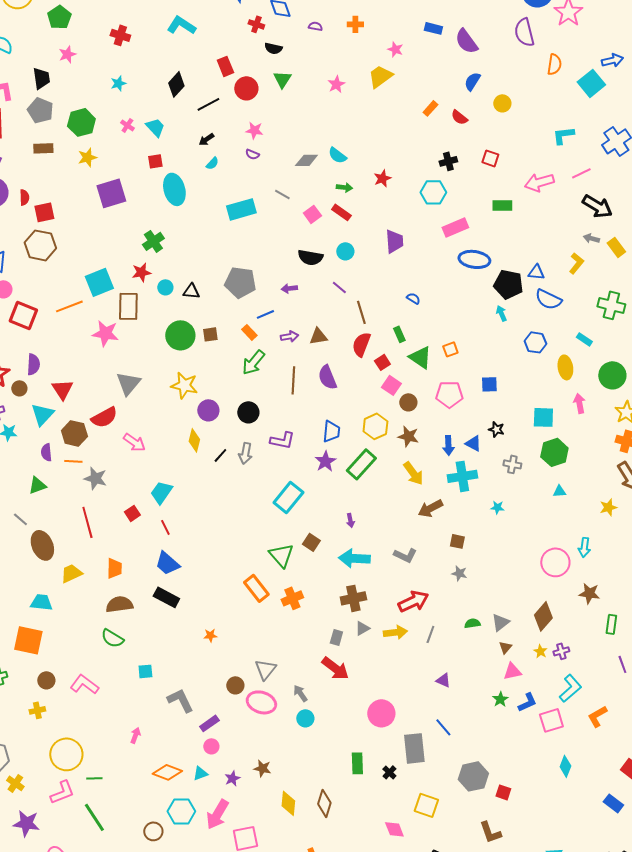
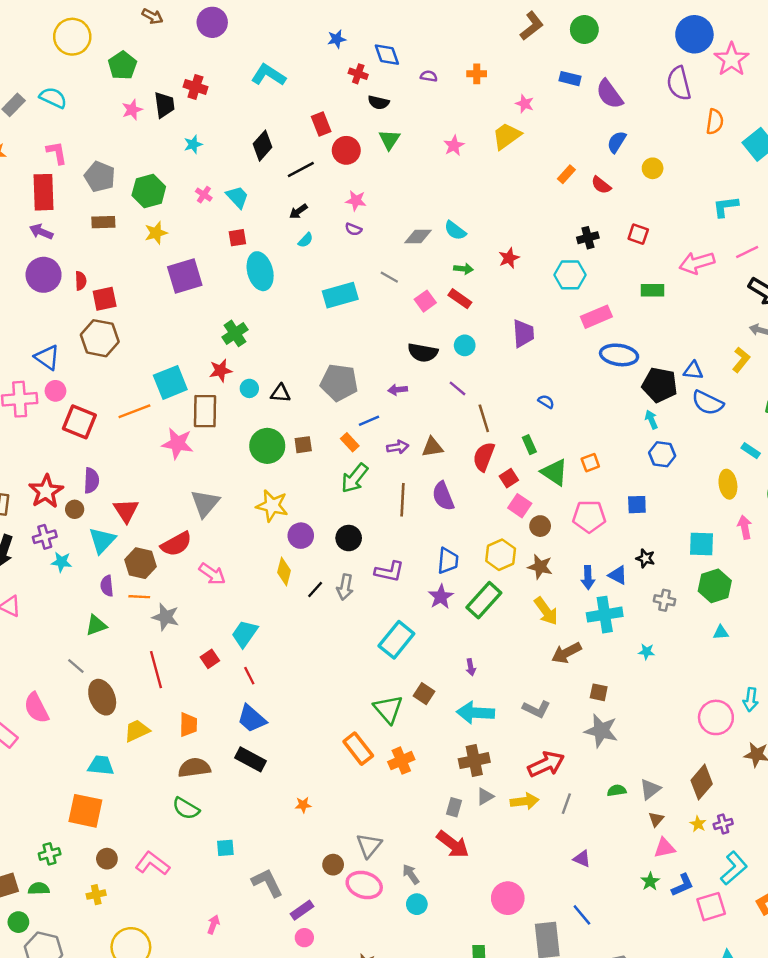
black trapezoid: (41, 78) -> (164, 105), moved
blue hexagon: (535, 342) -> (662, 454), moved
gray star: (459, 573) -> (601, 731), size x1.8

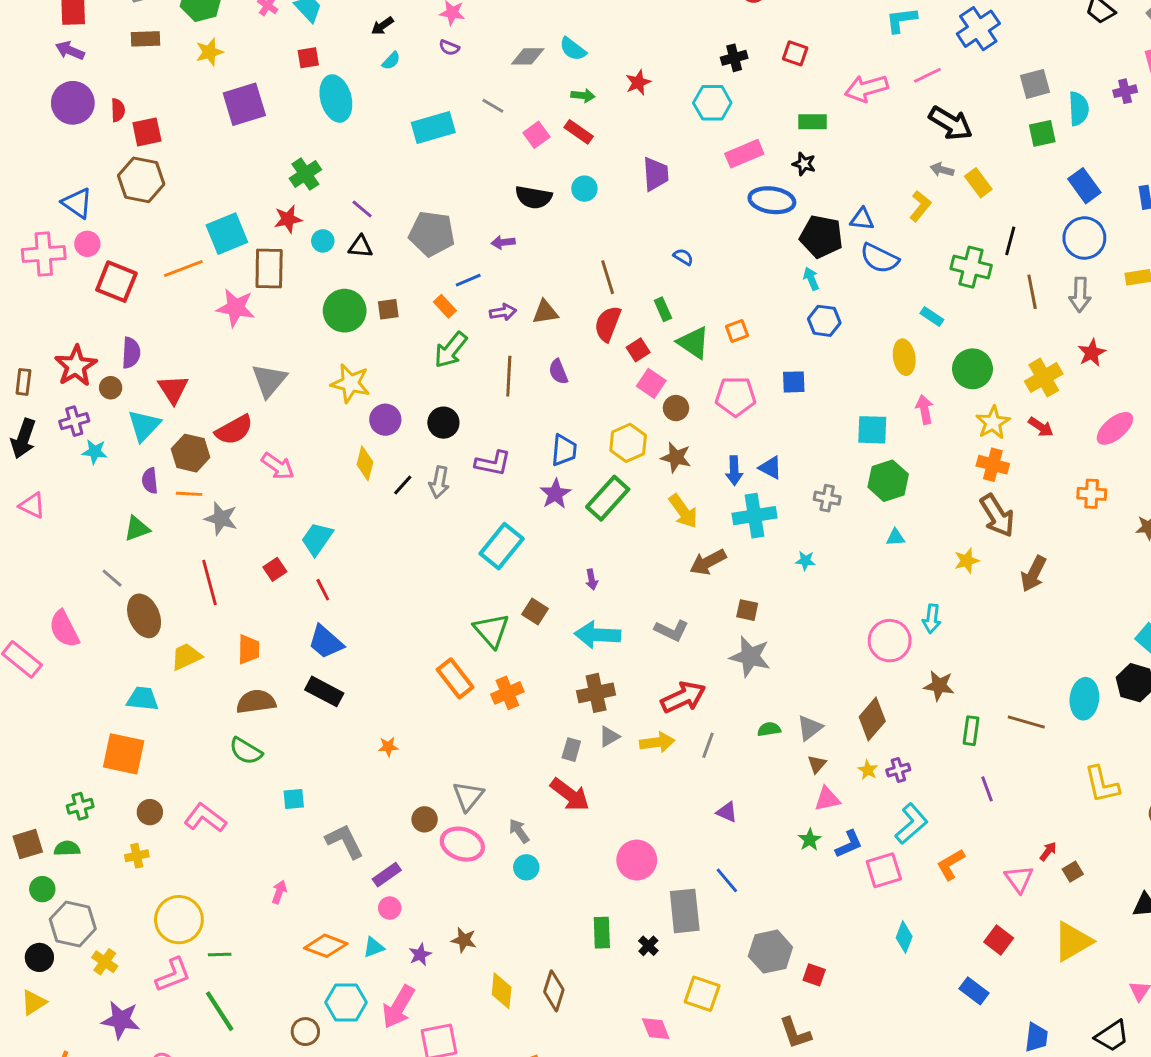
purple line: (458, 388) -> (362, 209), moved
purple semicircle: (443, 496) -> (558, 372), size x0.7
black star: (645, 558) -> (804, 164), moved

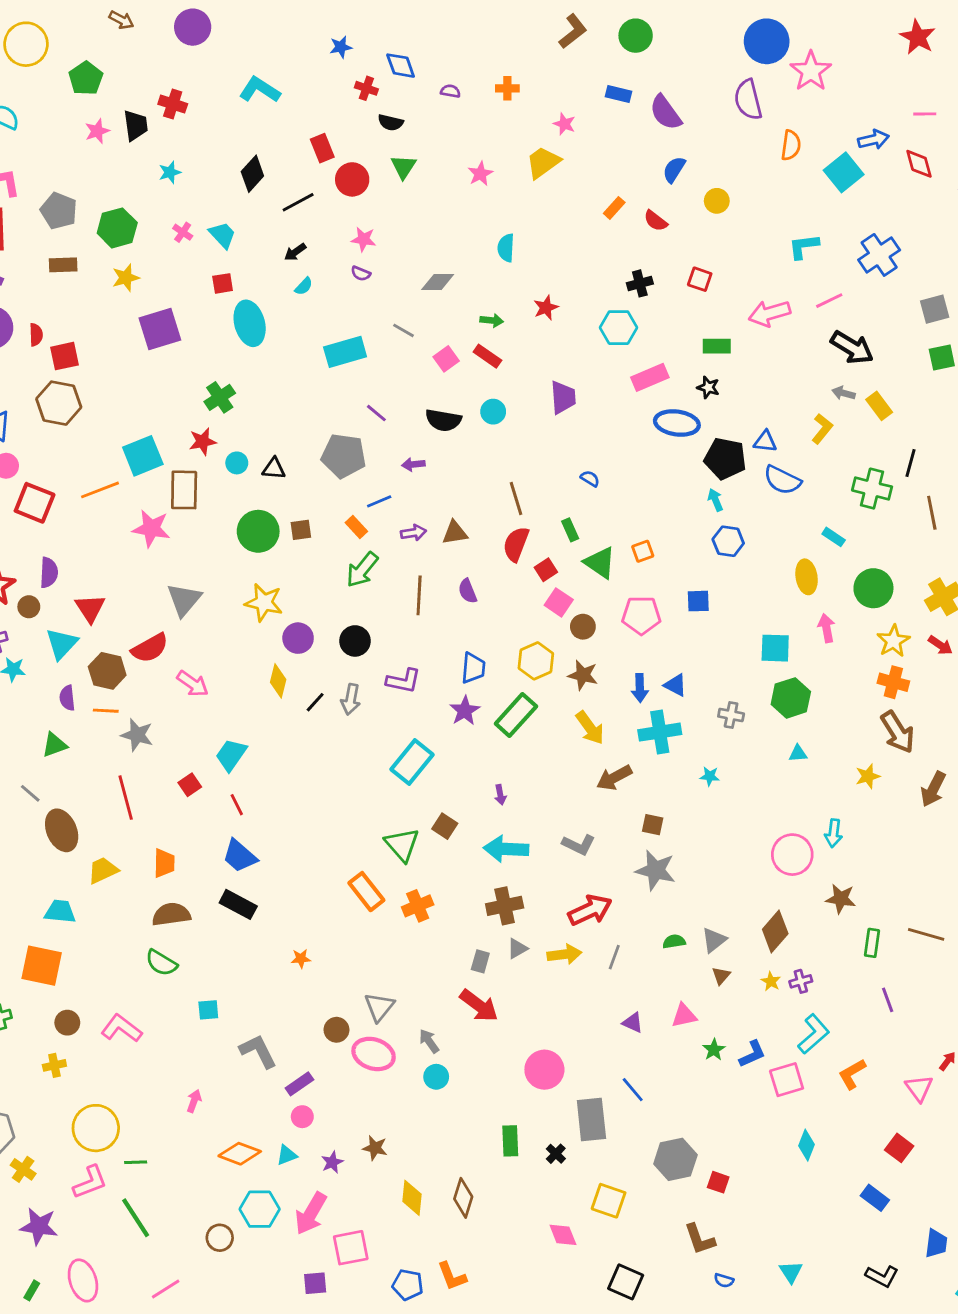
cyan semicircle: (573, 49) -> (506, 248), moved, turned 56
purple line: (362, 209) -> (376, 413), moved
pink triangle: (827, 799) -> (684, 1016), moved

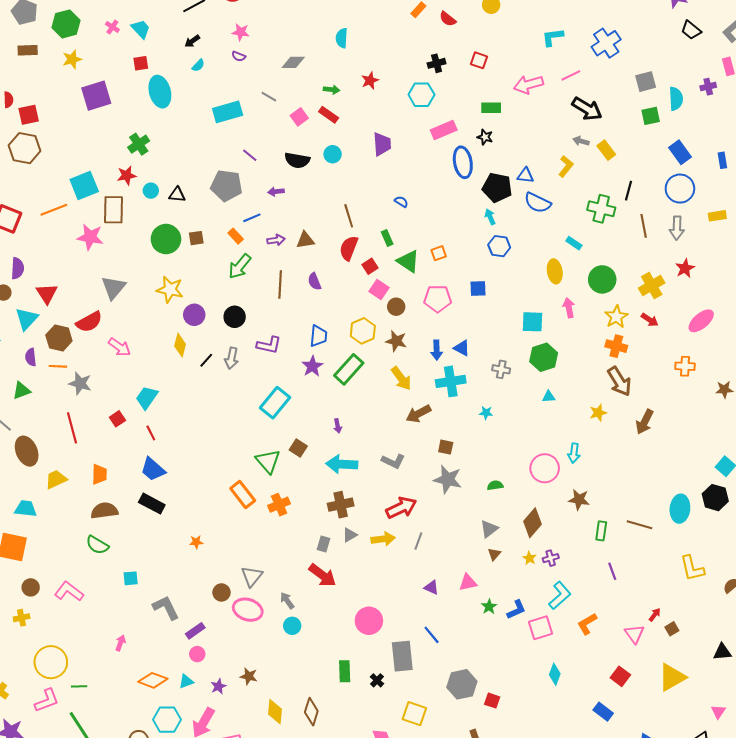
blue ellipse: (677, 423) -> (463, 162), turned 72
green semicircle: (674, 941) -> (495, 485), moved

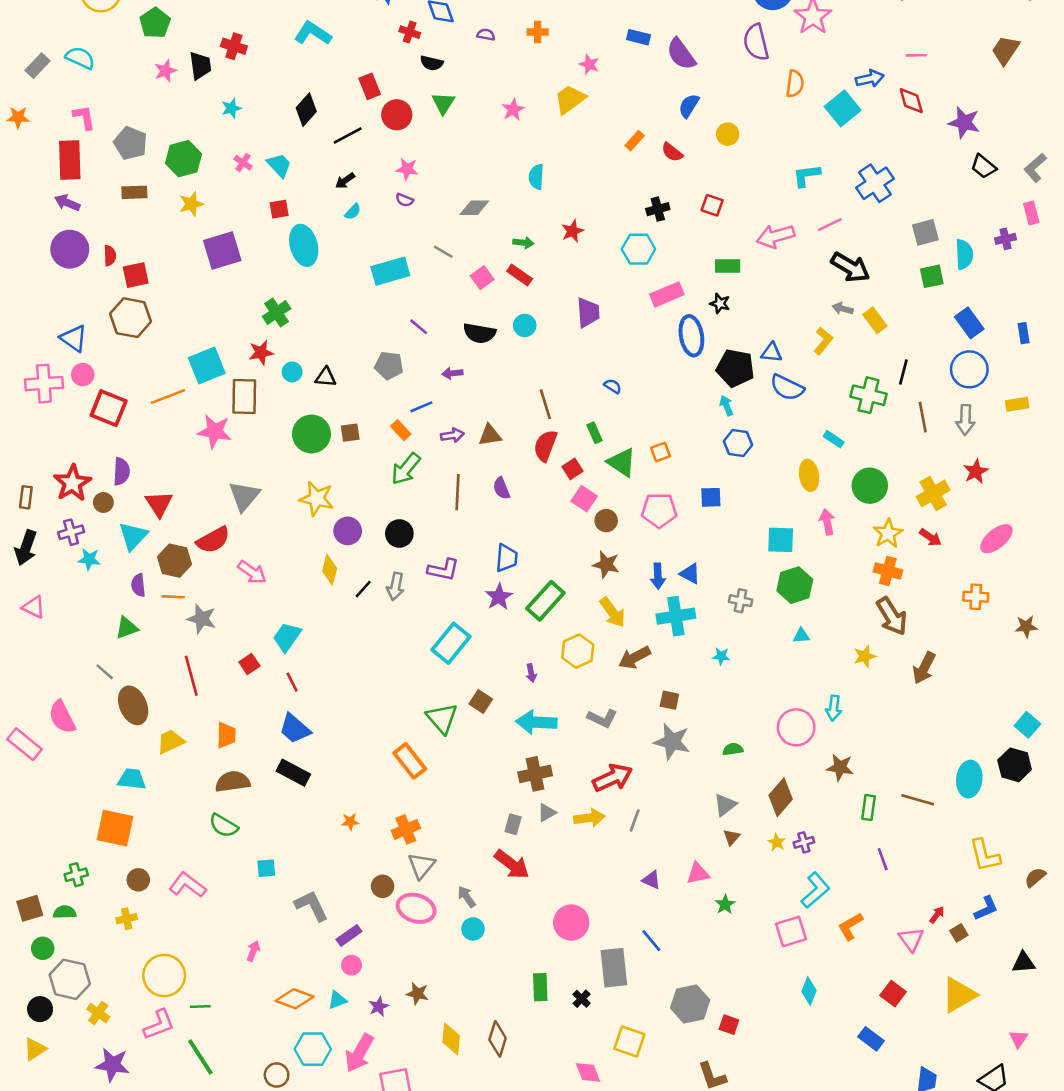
gray pentagon: (227, 186) -> (389, 365), size x0.7
yellow hexagon: (363, 331) -> (578, 651), moved
orange cross: (279, 505) -> (406, 829), moved
blue L-shape: (516, 610) -> (986, 908), moved

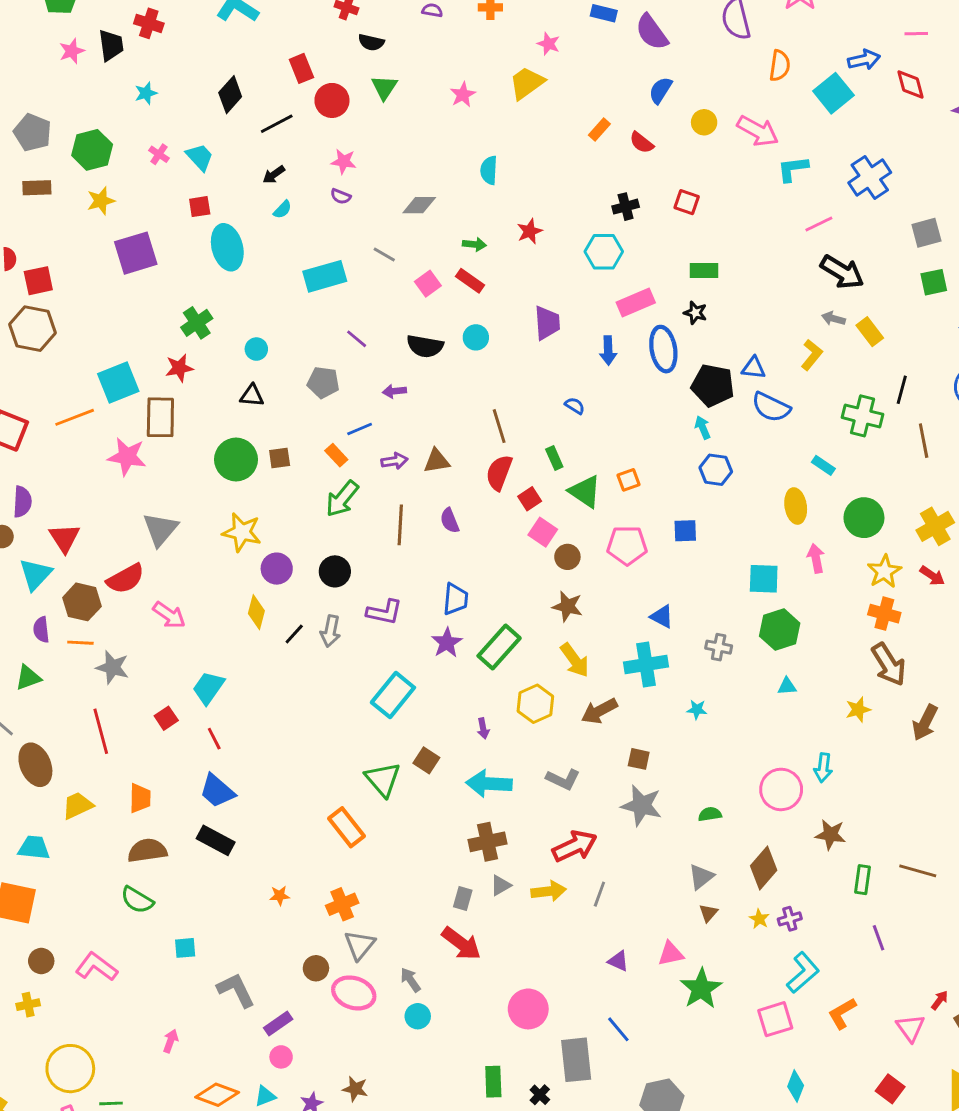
pink arrow: (775, 236) -> (758, 131), moved, turned -135
cyan circle: (292, 372) -> (256, 349), moved
blue arrow: (658, 576) -> (608, 350), moved
green star: (725, 904) -> (701, 989), size x1.8

